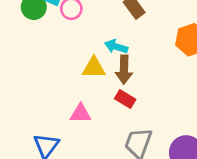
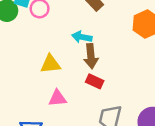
yellow triangle: (94, 68) -> (50, 64), moved

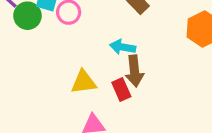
red rectangle: (95, 81) -> (121, 90), moved, turned 42

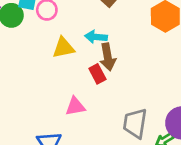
yellow triangle: (84, 82) -> (63, 48), moved

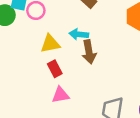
red rectangle: (97, 74) -> (55, 69), moved

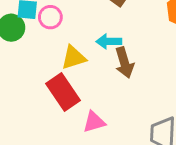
red rectangle: (55, 69) -> (63, 92), moved, size x1.6

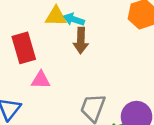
yellow triangle: (74, 58) -> (56, 16), moved

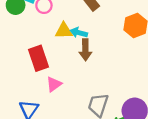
pink triangle: (41, 80) -> (54, 84), turned -35

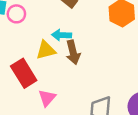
yellow triangle: (64, 31) -> (46, 50), moved

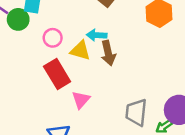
pink circle: (16, 14) -> (53, 38), moved
yellow triangle: (46, 50) -> (80, 50), turned 30

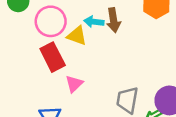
pink circle: (53, 38) -> (51, 21), size x1.6
brown arrow: (108, 53) -> (114, 20), moved

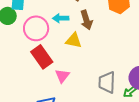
cyan arrow: (94, 22) -> (61, 18), moved
yellow triangle: (77, 36) -> (74, 40), moved

